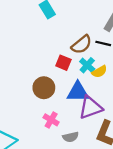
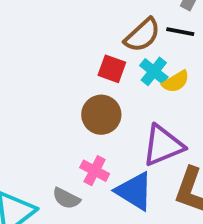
brown circle: (44, 88) -> (101, 115), moved
blue triangle: (78, 92) -> (134, 191), moved, turned 35
gray semicircle: (71, 137) -> (66, 198), moved, turned 42

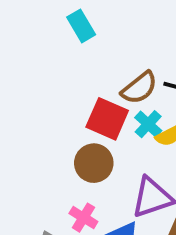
red square: (112, 69) -> (107, 119), size x1.5

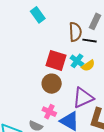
brown semicircle: (139, 88) -> (75, 32), moved, turned -48

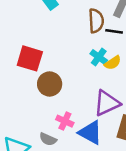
red square: (56, 60) -> (30, 58), moved
brown circle: (52, 84) -> (50, 84), moved

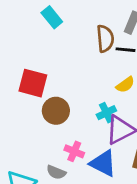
cyan cross: (99, 57) -> (106, 113), moved, turned 30

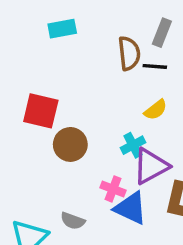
cyan rectangle: (52, 17) -> (62, 29), turned -60
pink cross: (74, 151) -> (113, 189), moved

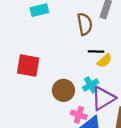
black line: (155, 66) -> (96, 52), moved
brown circle: (70, 144) -> (63, 90), moved

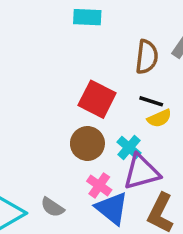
red square: (28, 66) -> (97, 99), moved
cyan cross: (91, 85) -> (129, 147), turned -35

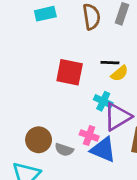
brown semicircle: (147, 57) -> (91, 17), moved
brown circle: (87, 144) -> (39, 140), moved
gray semicircle: (52, 207) -> (64, 150), moved

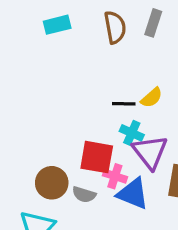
black line: (110, 63) -> (124, 104), moved
red square: (70, 72) -> (97, 157), moved
purple triangle: (117, 117) -> (150, 152), turned -36

